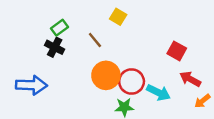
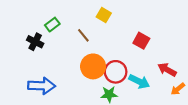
black cross: (55, 47) -> (35, 42), moved
red square: (177, 51) -> (141, 41), moved
blue arrow: (31, 85) -> (42, 86), moved

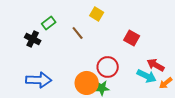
orange circle: (93, 66) -> (87, 83), moved
cyan arrow: (139, 81) -> (147, 76), moved

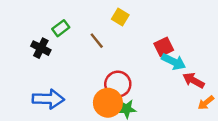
red square: (132, 38) -> (164, 47), turned 35
red circle: (108, 67) -> (118, 84), moved
cyan arrow: (147, 76) -> (174, 62), moved

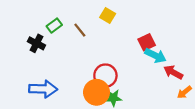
brown line: (97, 41) -> (80, 30), moved

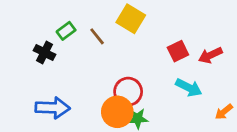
yellow square: (108, 16) -> (131, 19), size x1.5
cyan arrow: (155, 56) -> (189, 88), moved
red arrow: (173, 72) -> (210, 55), moved, turned -54

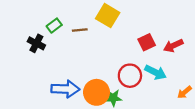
brown line: (97, 36) -> (80, 30), turned -56
red circle: (128, 92) -> (130, 76), moved
blue arrow: (53, 108) -> (65, 89), moved

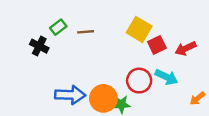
yellow square: (108, 16) -> (139, 29), moved

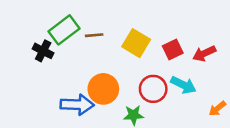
green rectangle: (58, 27) -> (64, 30), size x1.6
yellow square: (139, 29) -> (136, 43), moved
orange circle: (103, 98) -> (103, 89), moved

